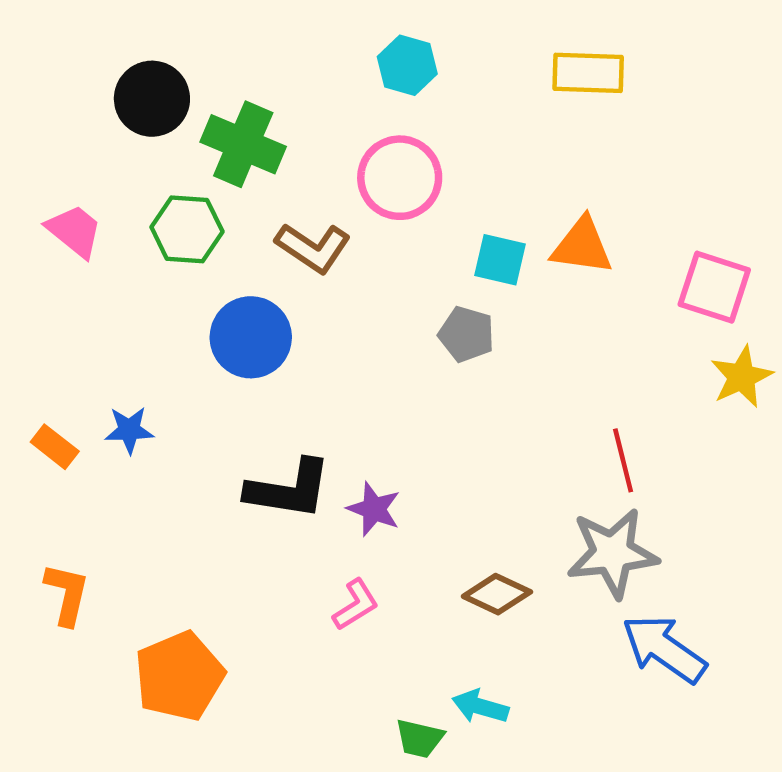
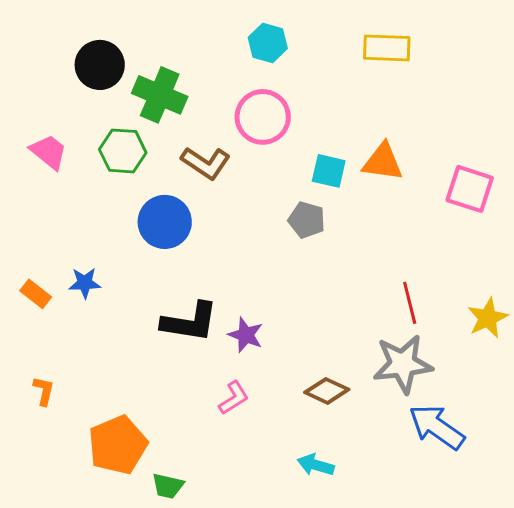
yellow star: (742, 377) -> (488, 318), moved
orange L-shape: (67, 594) -> (44, 391), size x0.7
green trapezoid: (419, 738) -> (168, 486), moved

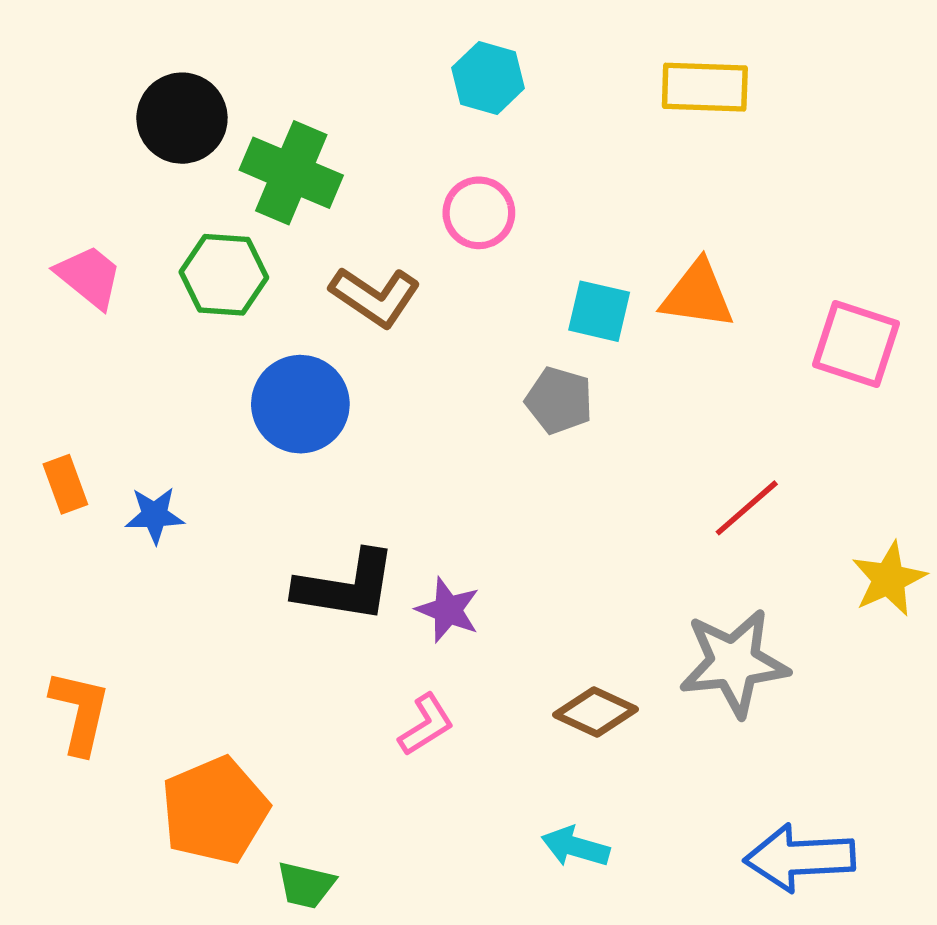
pink circle: (263, 117) -> (479, 213), size x0.7
orange rectangle: (36, 294) -> (65, 484), moved, turned 32
red line: (410, 303) -> (747, 508), moved, turned 63
orange L-shape: (44, 391) -> (80, 712), size x1.6
blue arrow: (437, 427) -> (800, 858), moved, turned -38

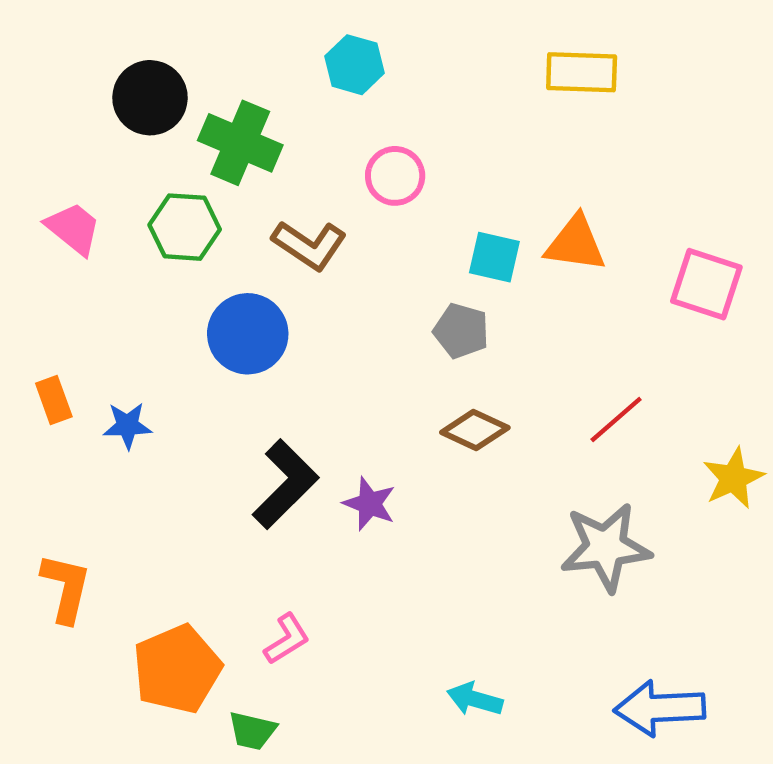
cyan hexagon: (488, 78) -> (354, 65), moved
black L-shape: (346, 586) -> (285, 484), turned -54
brown diamond: (595, 712) -> (475, 430), moved
pink L-shape: (426, 725) -> (287, 639), moved

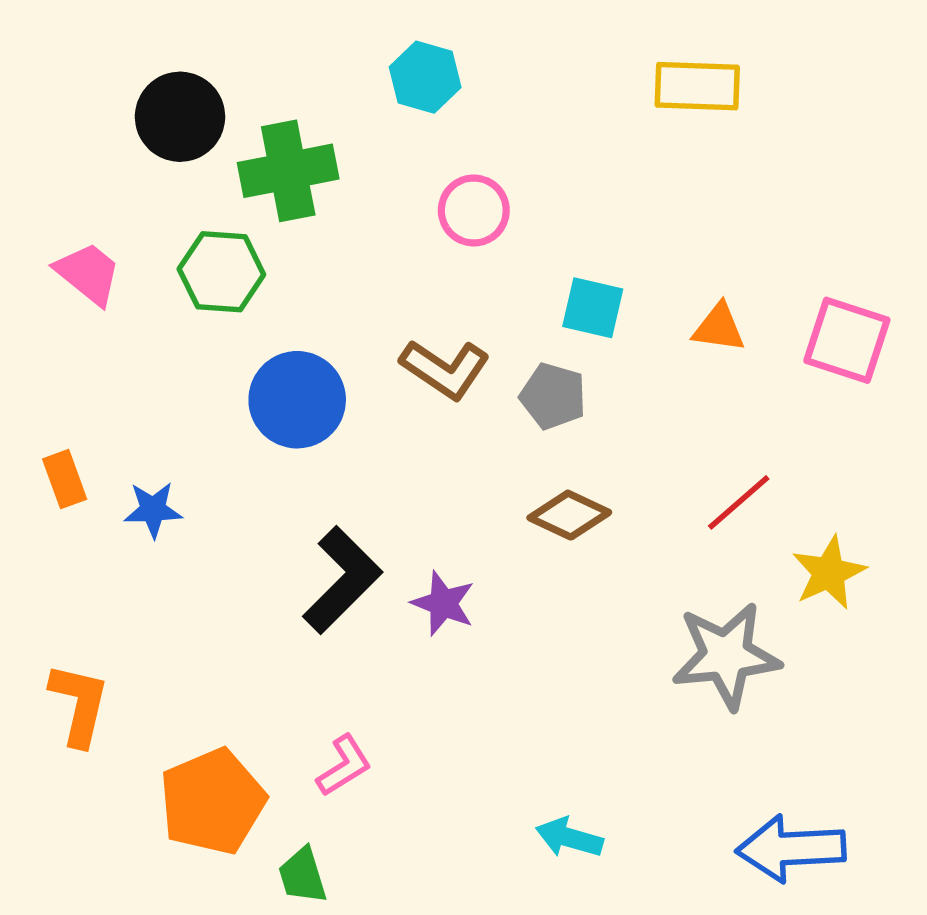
green cross: (240, 143) -> (288, 171), turned -34
orange triangle: (576, 244) -> (719, 328), moved, size x0.7
brown L-shape: (309, 245) -> (445, 369), moved
yellow star: (733, 478) -> (829, 573), moved
green trapezoid: (252, 731) -> (303, 876), turned 60

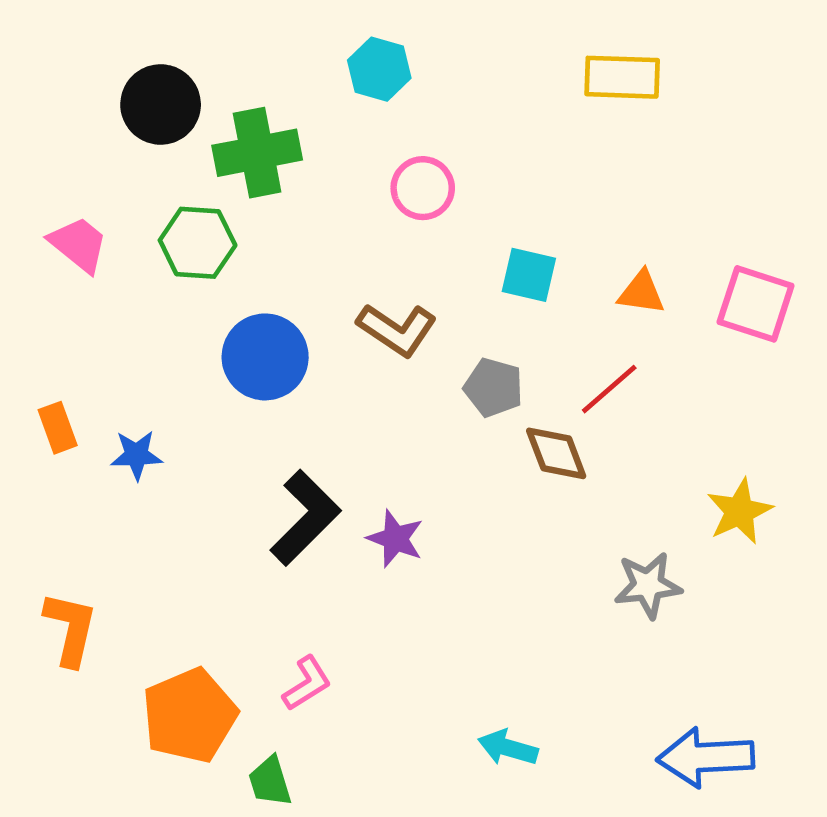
gray pentagon: (553, 396) -> (493, 387), moved
red line: (739, 502) -> (609, 389), moved
brown diamond: (569, 515) -> (556, 453), moved, turned 44
gray star: (726, 656) -> (648, 585), size x0.7

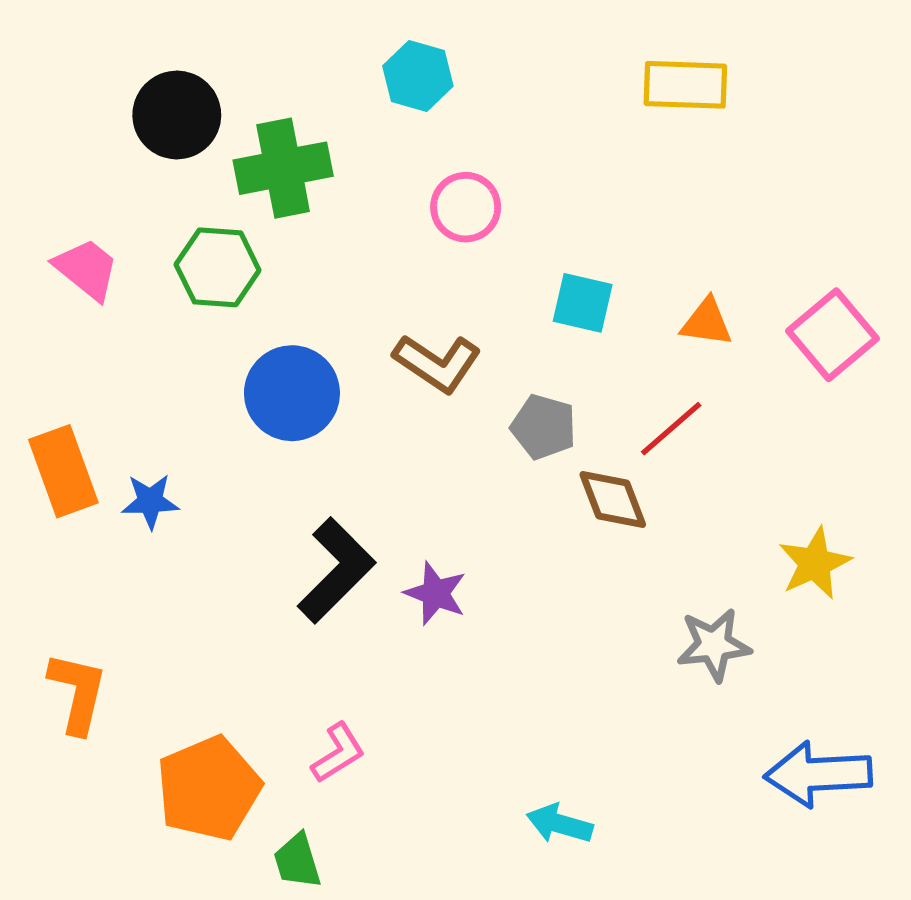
pink square: (756, 304) -> (832, 335), turned 32
orange rectangle: (58, 428) -> (63, 471), size x1.6
blue arrow: (706, 757) -> (818, 774), moved

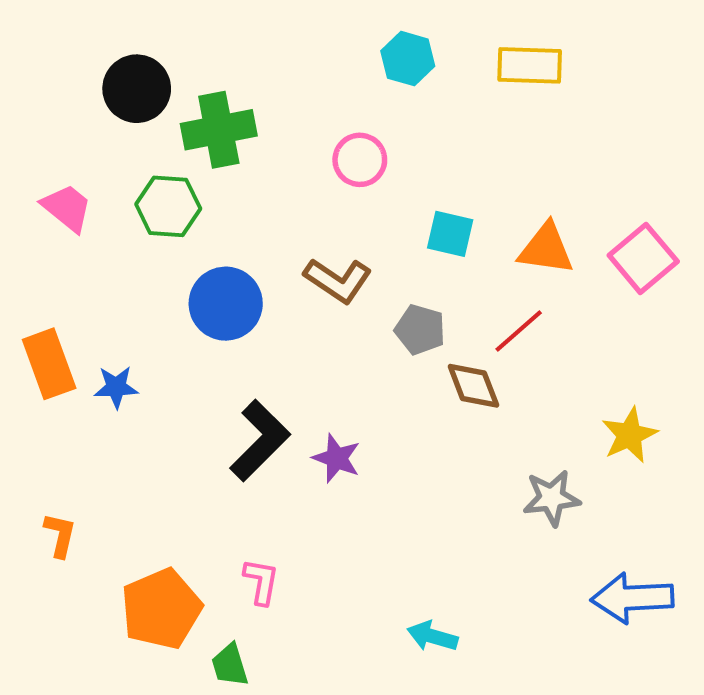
cyan hexagon: (418, 76) -> (408, 59), moved
orange triangle: (707, 322) -> (546, 249), size x1.4
orange L-shape: (78, 693) -> (60, 535), size x0.7
pink L-shape: (338, 753) -> (261, 582), turned -48

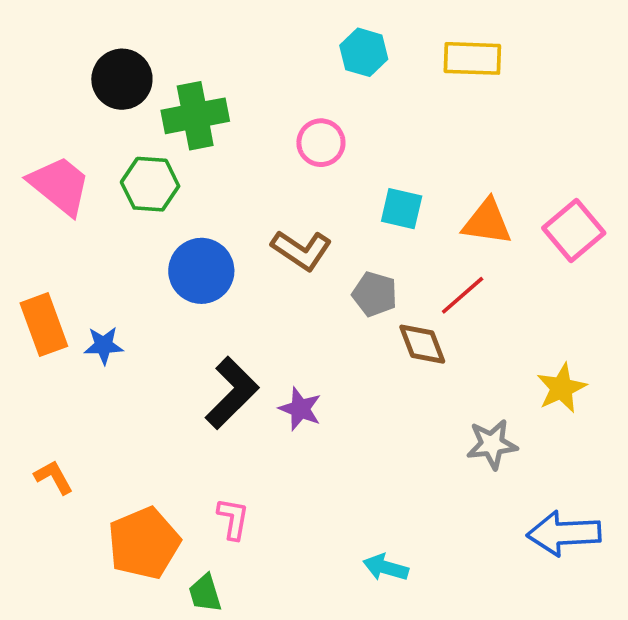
pink trapezoid: (67, 208) -> (60, 185), size x1.4
orange L-shape: (60, 535) -> (54, 477), turned -42

